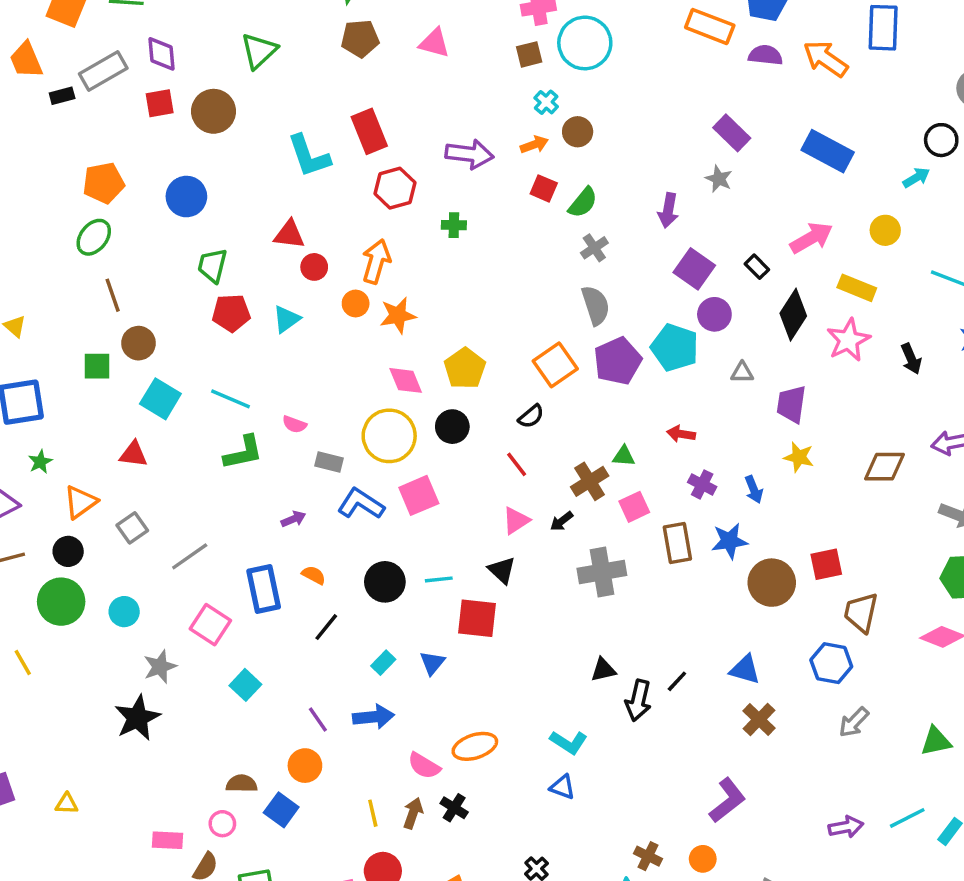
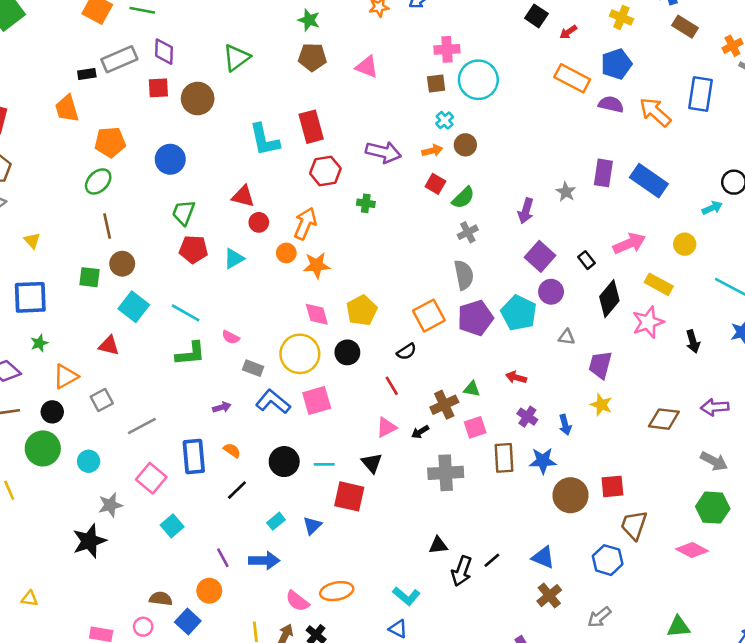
orange trapezoid: (26, 60) -> (67, 109), moved
purple rectangle: (732, 133) -> (603, 173), moved, turned 48
gray arrow: (854, 722) -> (599, 617), moved

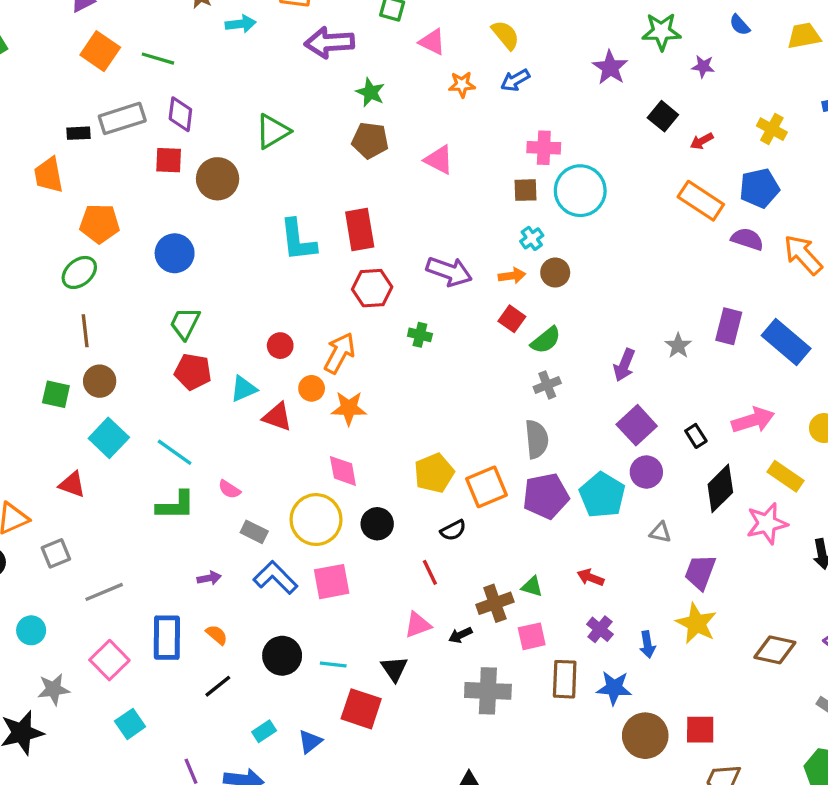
red triangle: (243, 196) -> (277, 417), moved
yellow pentagon: (362, 310) -> (434, 473), moved
yellow star: (601, 405) -> (696, 623), size x1.4

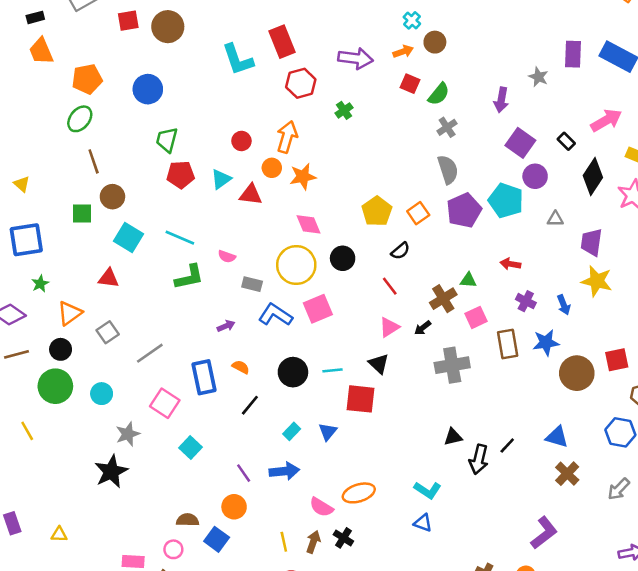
black rectangle: (78, 133) -> (35, 17), moved
green cross: (420, 335) -> (344, 110), turned -36
orange square: (487, 487) -> (418, 213), size x0.7

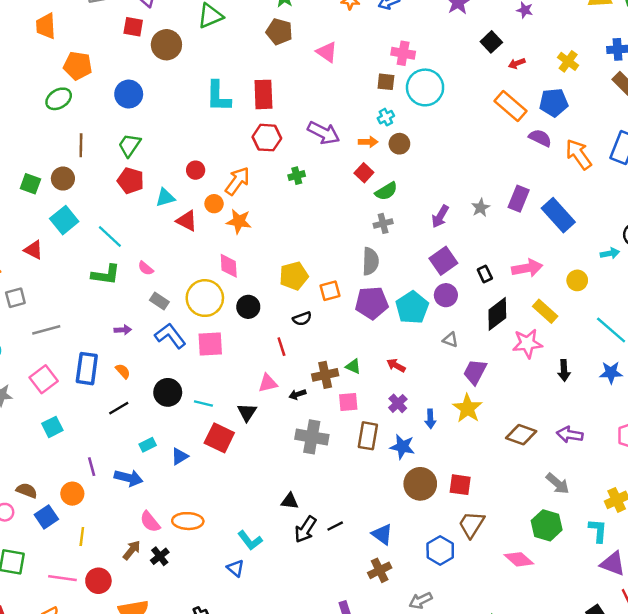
brown line: (94, 161) -> (81, 145), moved
yellow line: (284, 542) -> (82, 537), moved

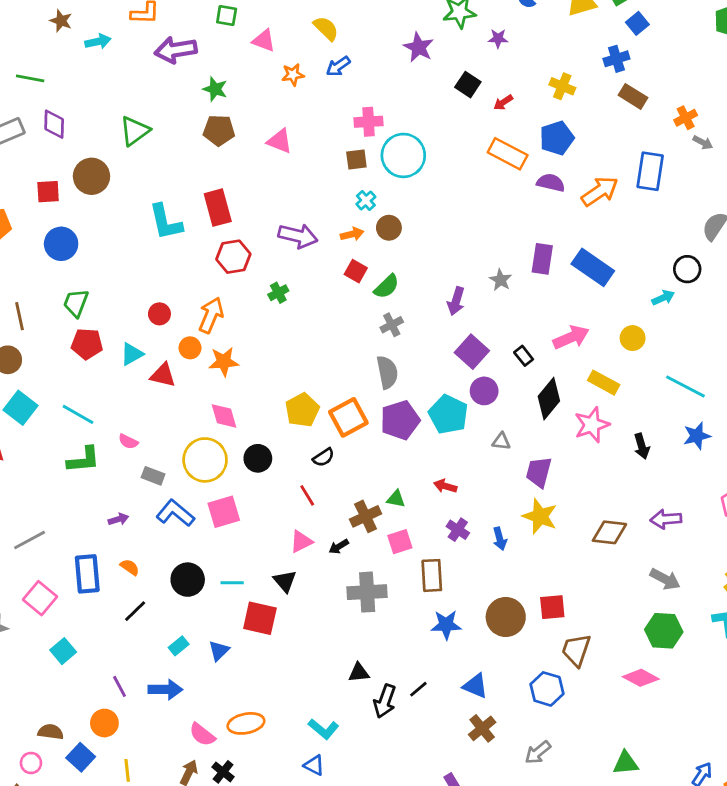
red square: (133, 27) -> (48, 192), moved
orange arrow: (579, 154) -> (600, 191), turned 104
orange square: (330, 291) -> (348, 417), size x1.5
blue star: (402, 447) -> (446, 625), moved

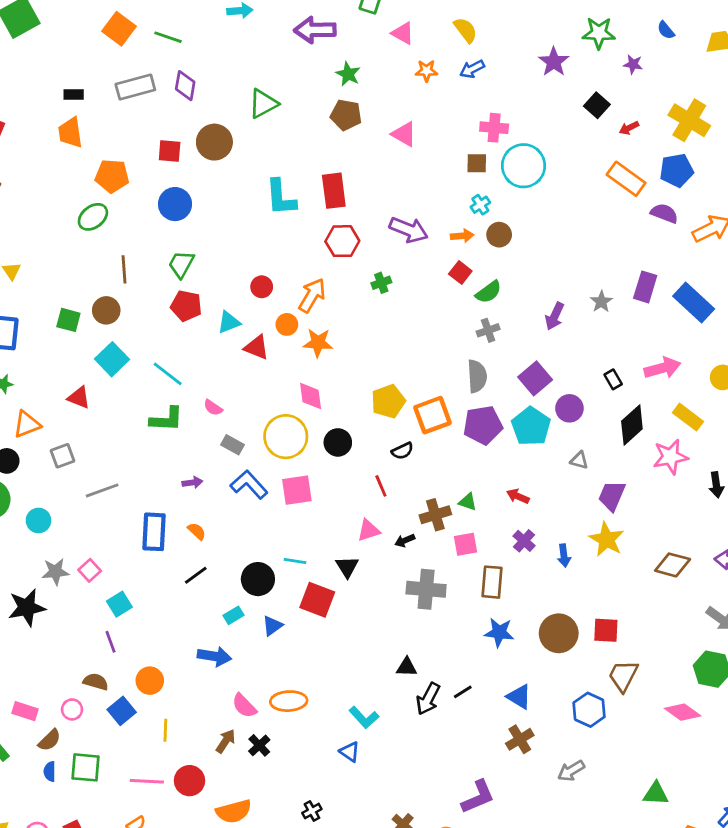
yellow cross: (562, 86) -> (689, 120), size x1.6
purple square: (472, 352) -> (535, 378), moved
black circle: (188, 580) -> (258, 579), moved
pink square: (40, 598) -> (90, 570), moved, size x0.7
purple line: (119, 686) -> (110, 642), moved

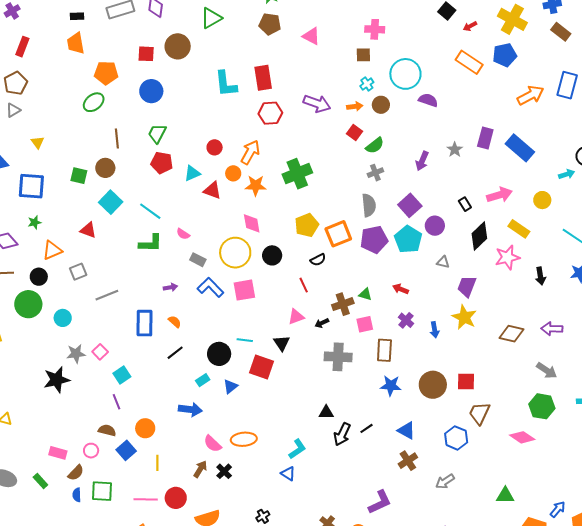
cyan circle: (523, 166) -> (405, 74), moved
purple semicircle: (664, 213) -> (428, 100), moved
green cross: (381, 283) -> (297, 174), moved, size x2.0
cyan L-shape: (364, 717) -> (297, 449), turned -80

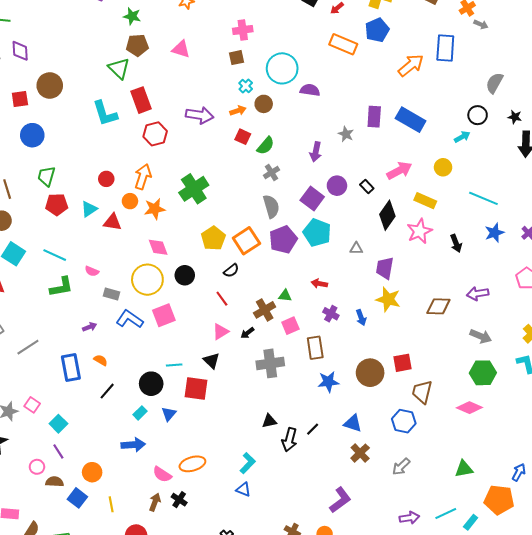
green triangle: (211, 18) -> (119, 68), moved, turned -35
purple circle: (435, 226) -> (337, 186), moved
pink circle: (91, 451) -> (37, 467), moved

